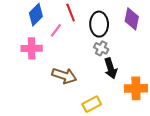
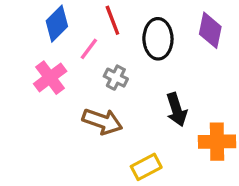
pink cross: (32, 48) -> (50, 78), turned -36
gray cross: (101, 48) -> (116, 78), moved

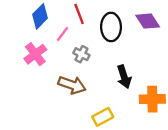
purple diamond: (210, 30) -> (148, 21), turned -45

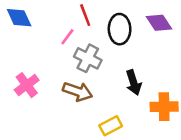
blue diamond: (40, 16) -> (19, 18), moved, turned -70
pink cross: (35, 54) -> (27, 85), moved
gray cross: (81, 54) -> (88, 58), size x1.5

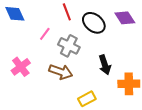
black ellipse: (120, 29) -> (94, 23), turned -50
pink line: (67, 37) -> (45, 34), moved

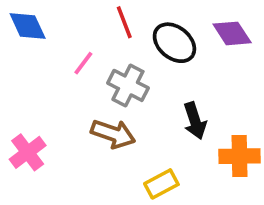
pink cross: (21, 67) -> (28, 152), moved

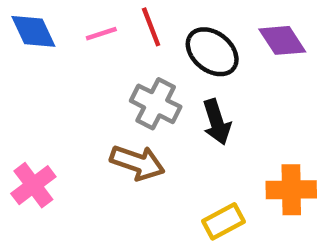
pink line: (83, 63) -> (101, 34), moved, turned 35
black arrow: (195, 121) -> (217, 122), moved
yellow rectangle: (161, 184) -> (223, 221), moved

